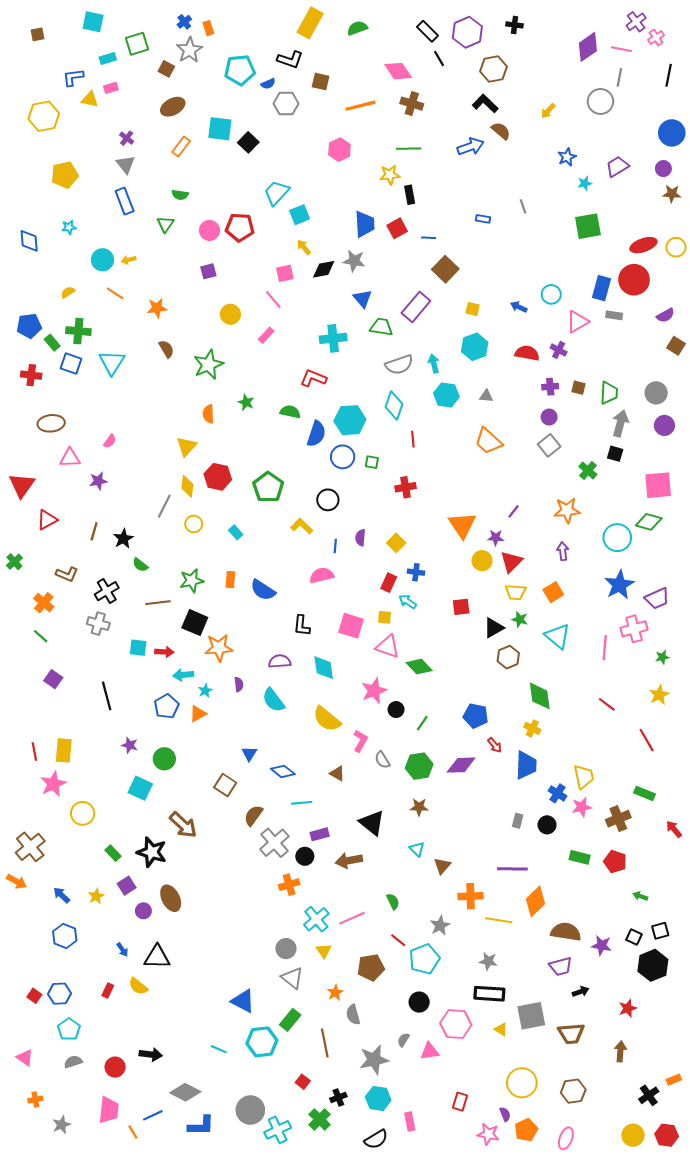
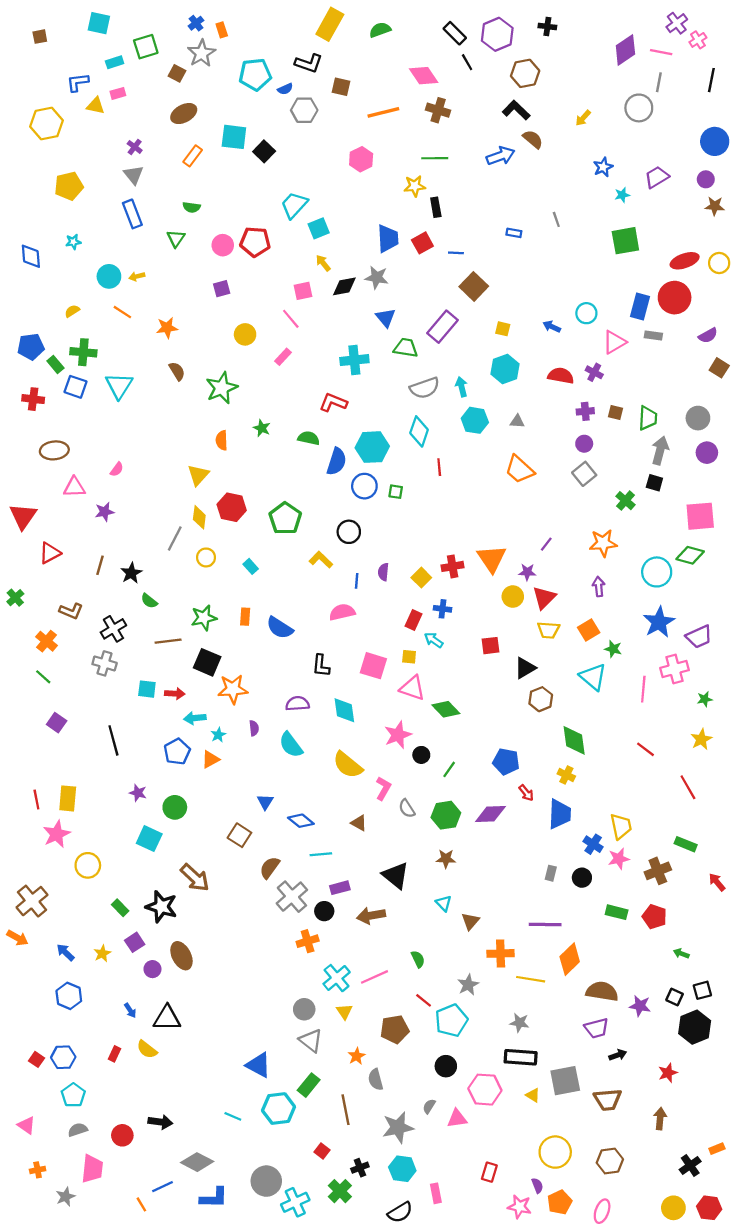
red cross: (405, 487) -> (453, 566), moved
green star: (520, 619) -> (613, 649), moved
pink trapezoid: (109, 1110) -> (92, 1169), moved

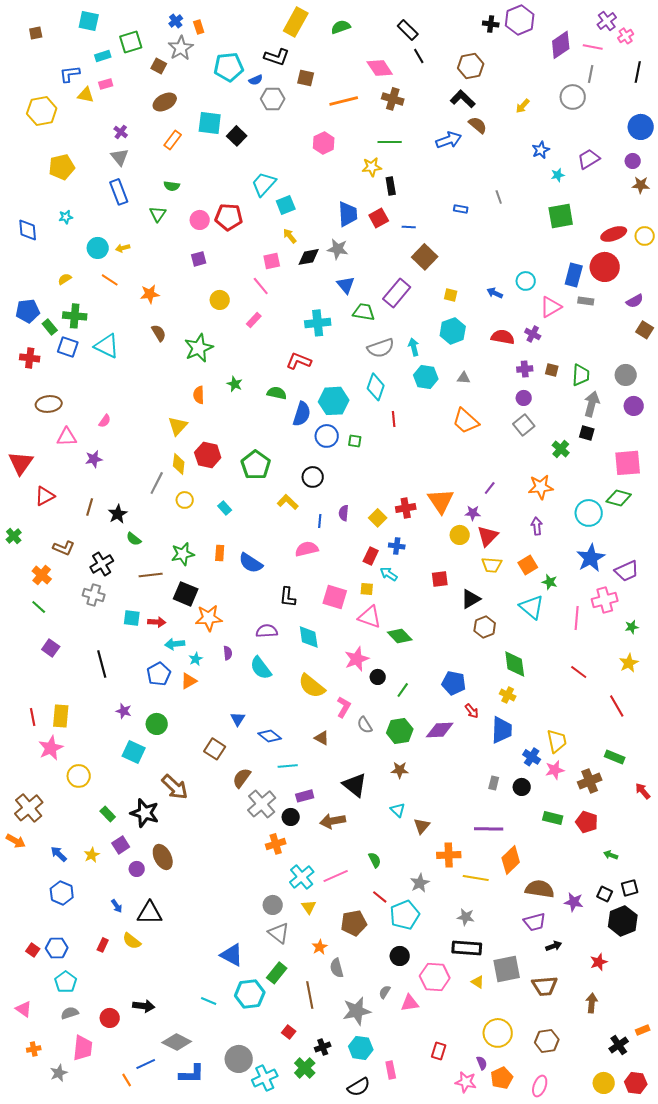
purple hexagon: (497, 34) -> (520, 20), moved
cyan triangle: (119, 386) -> (107, 346), turned -36

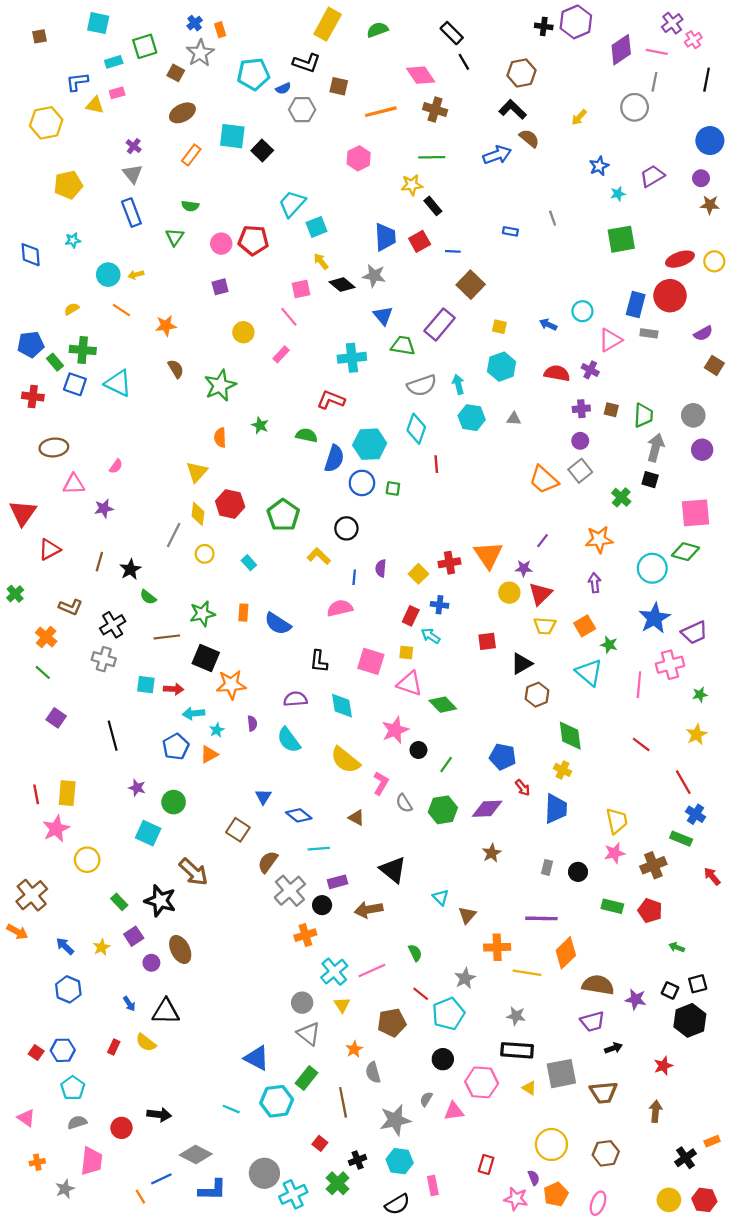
black rectangle: (391, 186) -> (433, 206), turned -30
black diamond: (309, 257) -> (342, 285), turned 50
orange trapezoid: (466, 421) -> (544, 480), moved
blue cross: (532, 757) -> (695, 814), moved
brown star: (400, 770) -> (492, 853), moved, turned -30

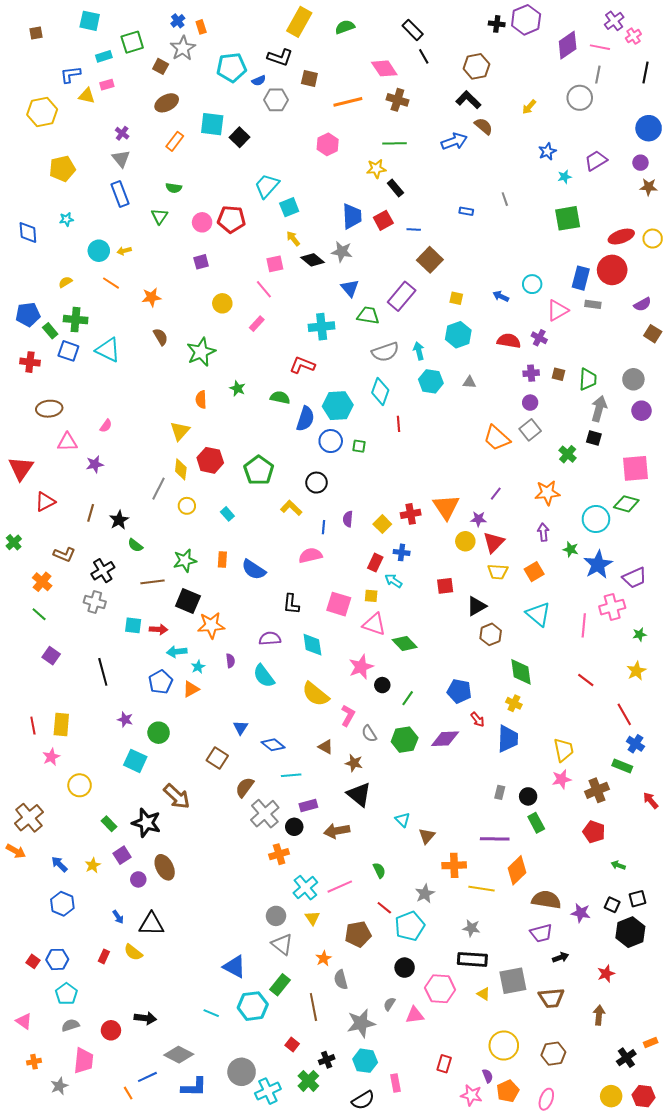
green star: (609, 645) -> (571, 549), moved
pink star: (56, 829) -> (51, 757), size x0.7
brown star: (492, 853) -> (354, 763), moved, turned -30
green rectangle: (612, 906) -> (536, 823), moved, turned 48

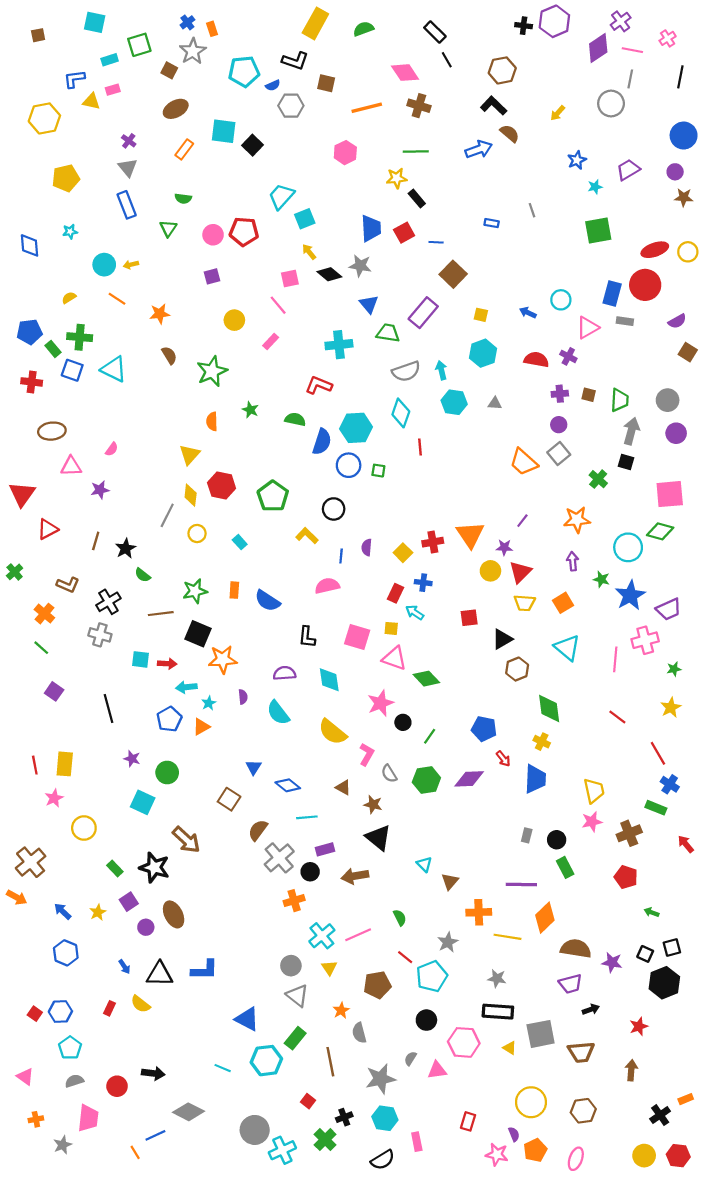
purple cross: (614, 21) -> (621, 21), moved
blue L-shape: (194, 1087) -> (204, 970), moved

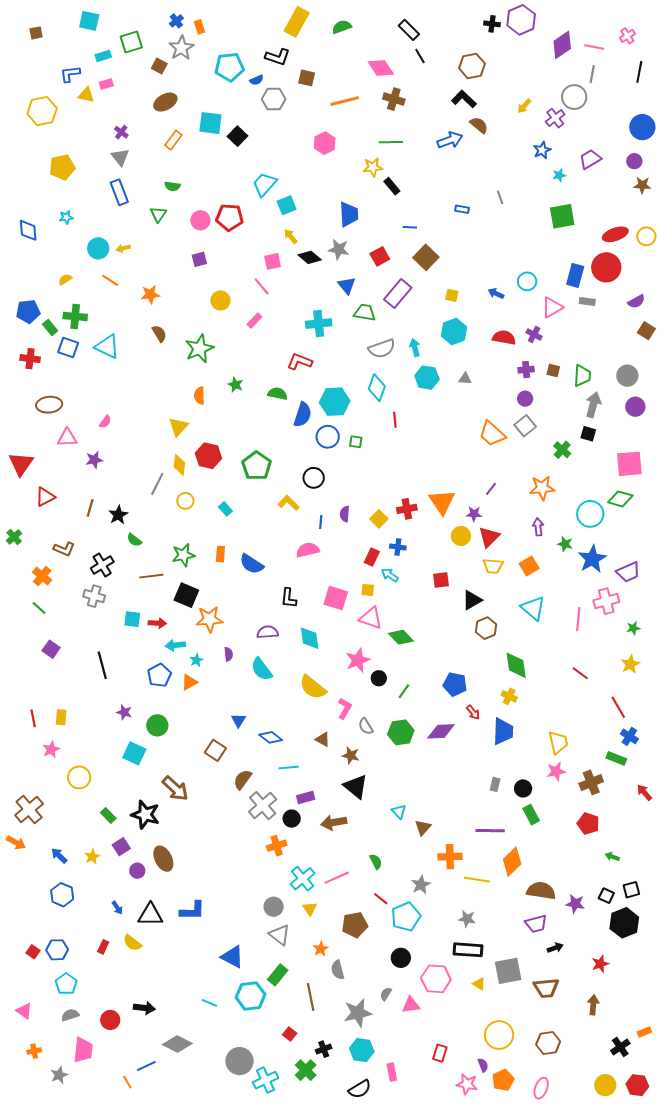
purple cross: (621, 21) -> (555, 118), moved
red square: (404, 233) -> (380, 256), moved
yellow rectangle: (65, 764) -> (61, 717), size x0.7

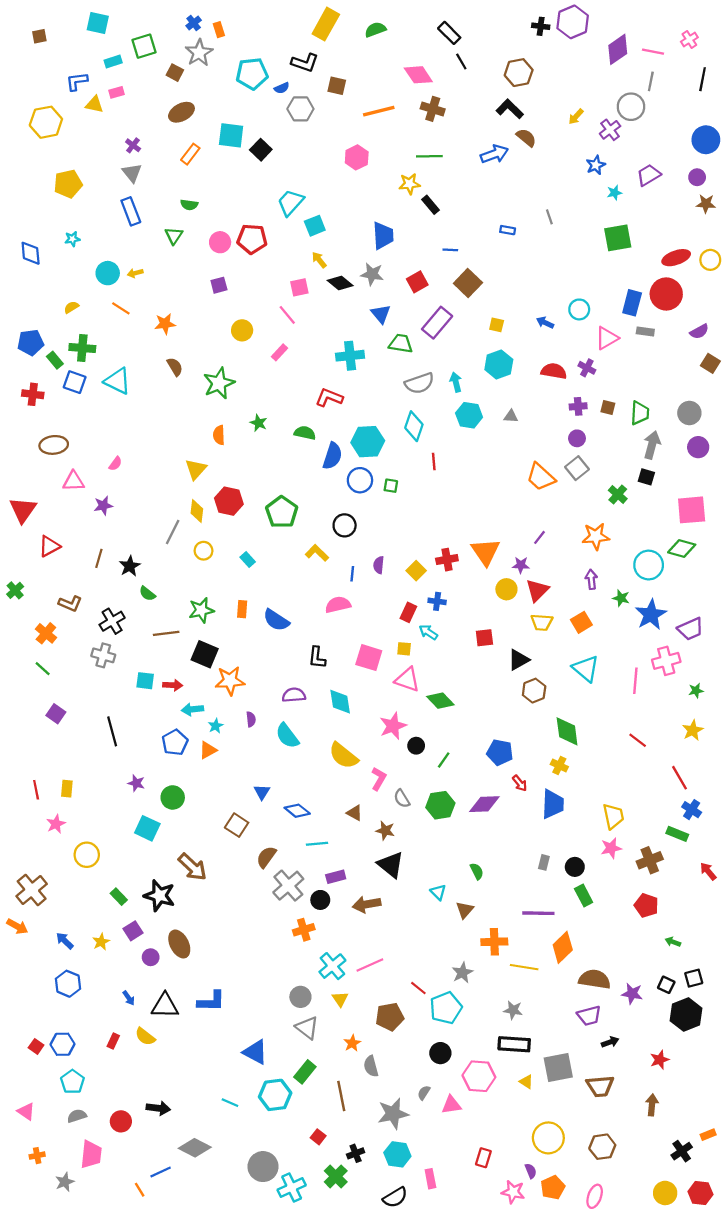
green semicircle: (376, 862) -> (477, 871), moved

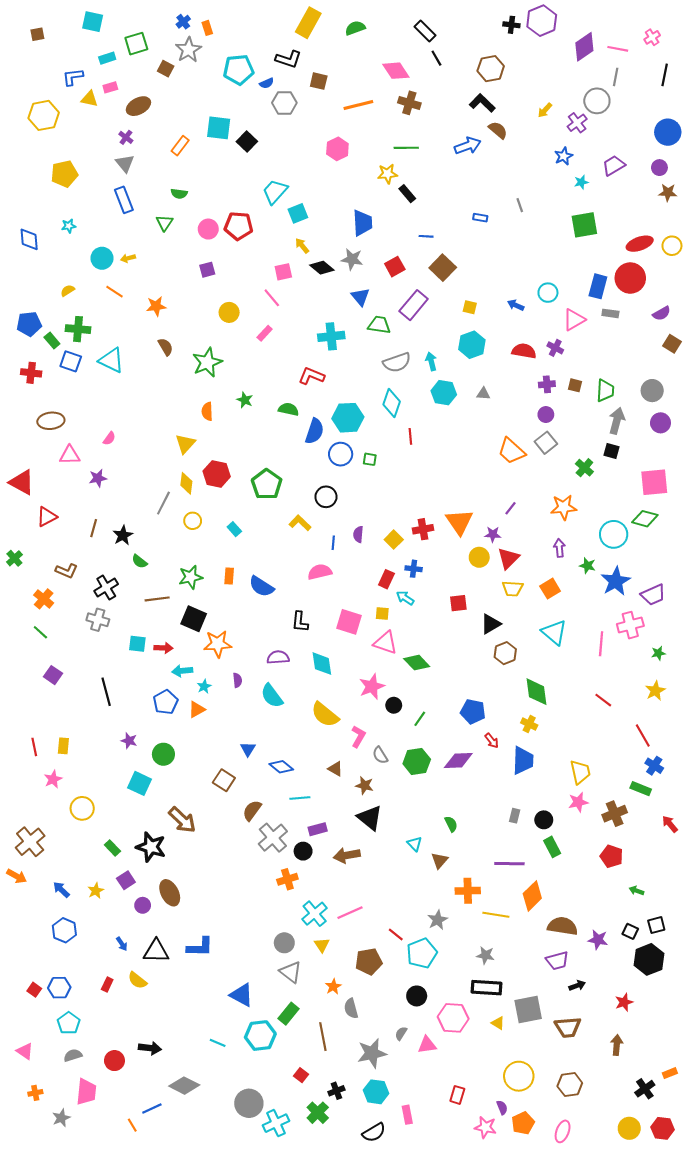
brown ellipse: (181, 112) -> (138, 106), moved
red triangle: (23, 510) -> (22, 482), turned -36

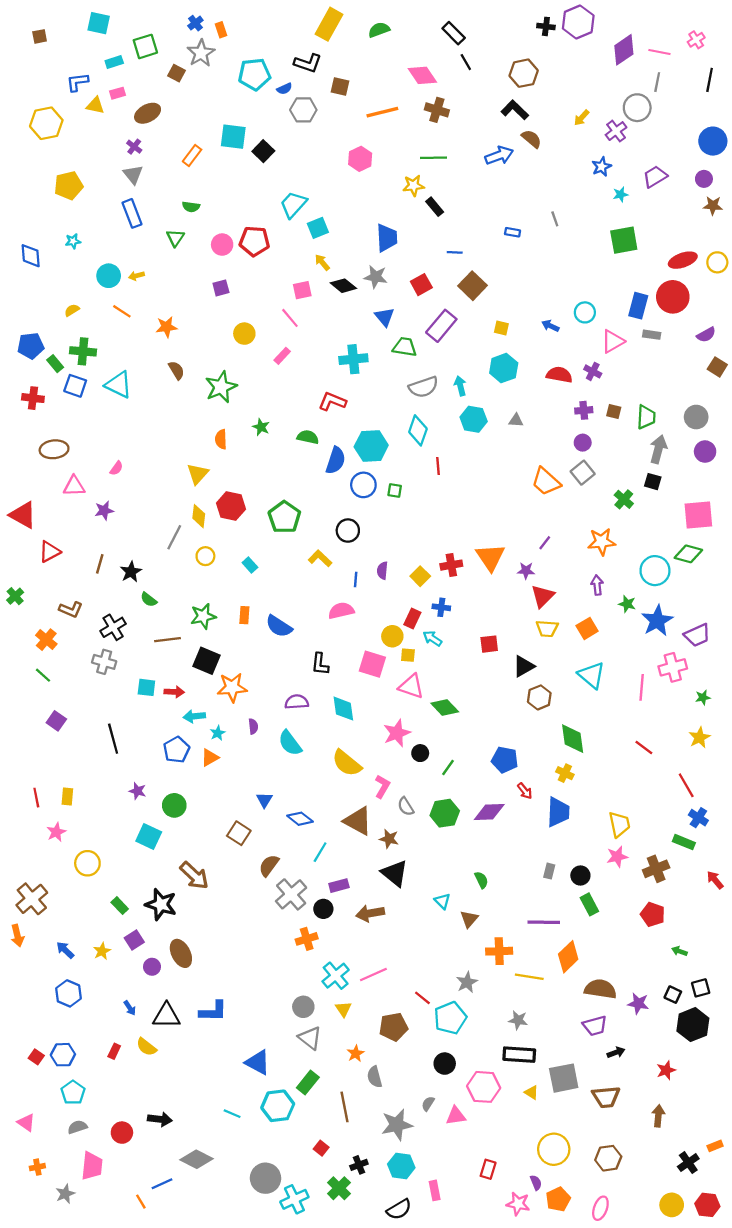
yellow circle: (479, 557) -> (392, 636), moved
brown triangle: (335, 769) -> (358, 821), size x1.8
cyan line: (300, 798) -> (320, 852), turned -54
orange arrow: (17, 876) -> (17, 936), turned 48

